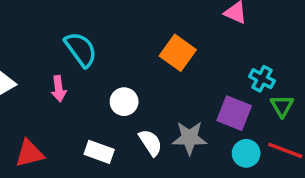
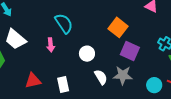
purple square: (234, 113) -> (130, 51), moved
white rectangle: (99, 152) -> (63, 84), moved, turned 56

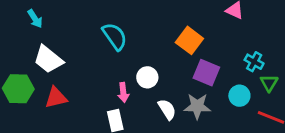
pink arrow: (51, 45) -> (123, 92), moved
red triangle: (33, 81) -> (56, 98), moved
cyan circle: (154, 85) -> (239, 96), moved

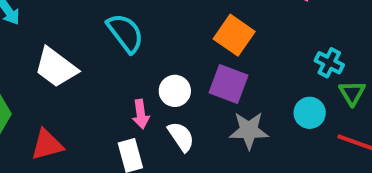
white trapezoid: (48, 59) -> (56, 67), moved
purple square: (206, 73) -> (229, 84), moved
red triangle: (56, 98) -> (47, 145), moved
white semicircle: (167, 109) -> (181, 137), moved

